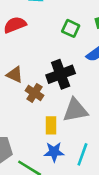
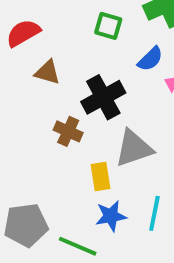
brown triangle: (15, 75) -> (47, 72), moved

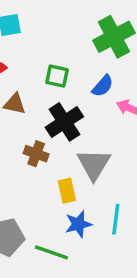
green square: (108, 26) -> (57, 76), moved
gray triangle: (134, 148) -> (94, 164), turned -36

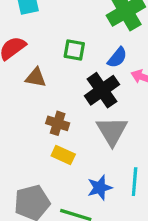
black cross: (64, 122) -> (102, 90), moved
yellow rectangle: (67, 191) -> (63, 155), moved, turned -50

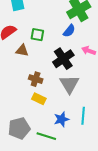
green square: (74, 50) -> (37, 35), moved
blue semicircle: (117, 58) -> (69, 31), moved

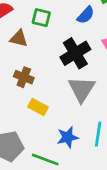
brown cross: (36, 79) -> (24, 77), moved

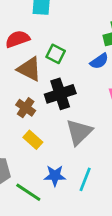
brown triangle: (19, 38) -> (29, 69), size x1.4
black cross: (75, 53) -> (60, 94), moved

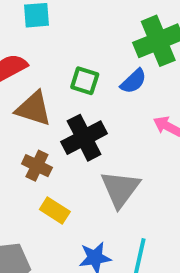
green square: (56, 54) -> (85, 81), moved

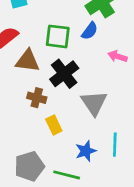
green square: (85, 81) -> (58, 36), size x1.4
yellow rectangle: (55, 211) -> (54, 125), turned 42

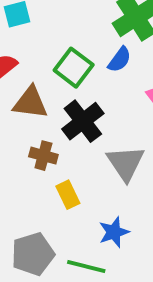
green square: (58, 36) -> (74, 68), turned 30

